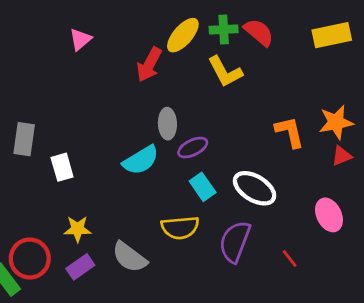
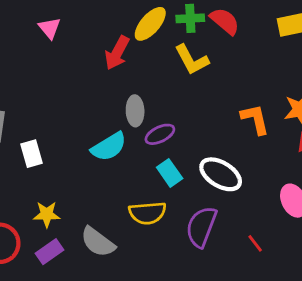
pink triangle: (80, 39) -> (49, 28), turned -30

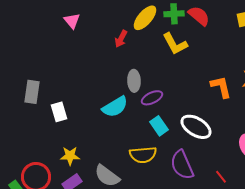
red arrow: (117, 53) -> (121, 39), size x0.7
purple semicircle: (201, 227) -> (182, 165), turned -44

